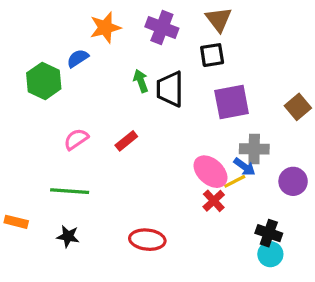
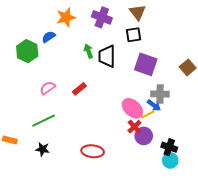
purple square: (232, 102) -> (146, 64), turned 30
purple circle: (293, 181) -> (144, 136), moved
green line: (70, 191) -> (44, 121), turned -30

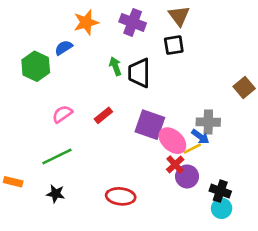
purple square: (146, 64) -> (150, 125), moved

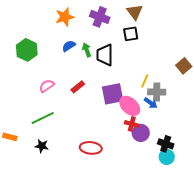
blue semicircle: (64, 48) -> (69, 46), moved
purple square: (150, 125) -> (113, 94), turned -30
yellow line: (192, 149) -> (145, 81), moved, turned -40
red cross: (175, 165) -> (132, 124), turned -32

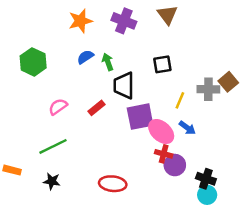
black square: (131, 34) -> (162, 64), moved
black trapezoid: (105, 55) -> (124, 86), moved
gray cross: (157, 92) -> (208, 89), moved

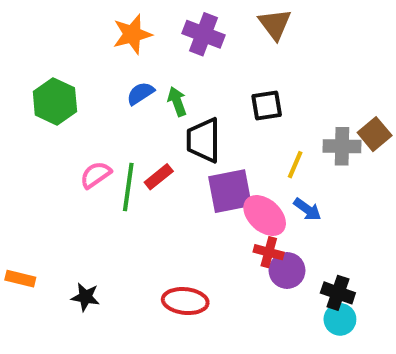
green line: (53, 146) -> (128, 187), moved, turned -56

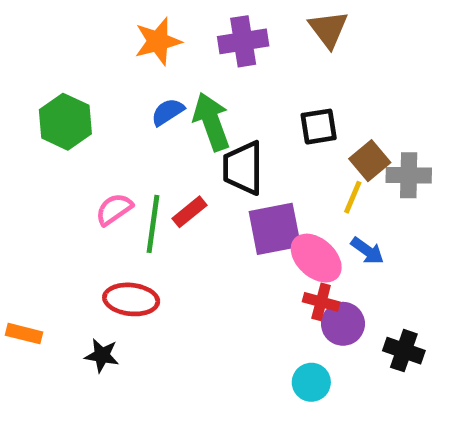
purple cross: (204, 34) -> (243, 41), turned -30
green arrow: (177, 101) -> (211, 122), size x1.6
brown square: (375, 134) -> (370, 161), moved
red ellipse: (185, 301) -> (131, 299), moved
cyan circle: (340, 319) -> (311, 382), moved

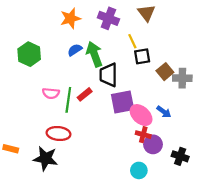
purple cross: (243, 41) -> (108, 18), turned 30
yellow line: (353, 197) -> (132, 41), moved, turned -48
pink semicircle: (114, 209) -> (51, 93), turned -140
black star: (102, 355) -> (45, 158), size x1.6

